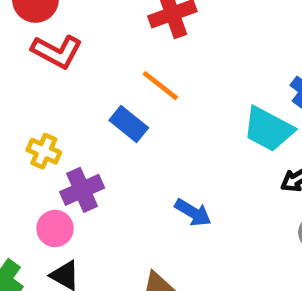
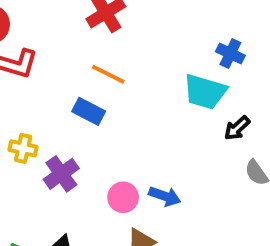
blue arrow: (193, 213) -> (165, 196), moved
pink circle: (55, 228) -> (123, 197), moved

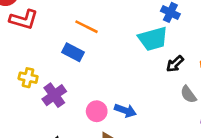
cyan trapezoid: (205, 92) -> (153, 39), turned -32

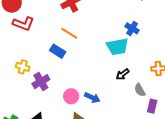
black arrow: (175, 64) -> (123, 74), moved

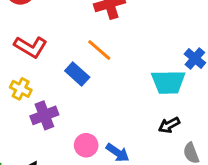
red L-shape: (23, 24) -> (31, 47), moved

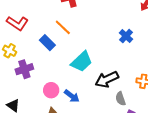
cyan trapezoid: (168, 82) -> (82, 62), moved, turned -45
black arrow: (169, 125) -> (107, 79), size x1.6

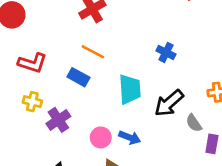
blue cross: (126, 36) -> (166, 52), moved
cyan trapezoid: (82, 62) -> (130, 89), turned -35

